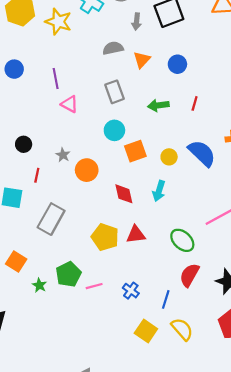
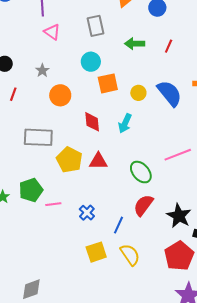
gray star: (63, 155) -> (42, 70), moved
gray rectangle: (51, 219) -> (38, 137), moved, turned 56
yellow square: (146, 331) -> (96, 252), turned 30

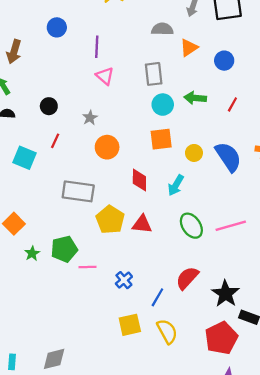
cyan circle: (91, 62) -> (163, 105), moved
green ellipse: (141, 172) -> (191, 226), moved

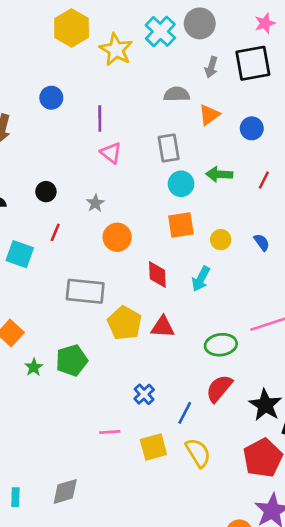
blue semicircle: (228, 157) -> (262, 242), size x0.5
green ellipse: (191, 226) -> (221, 345), moved, turned -60
pink line: (88, 267) -> (110, 432), moved

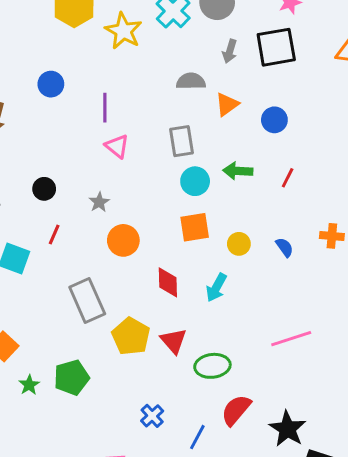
gray rectangle: (85, 291) -> (87, 300), turned 60
red triangle: (163, 327) -> (174, 341), turned 45
green ellipse: (221, 345) -> (212, 366), moved

